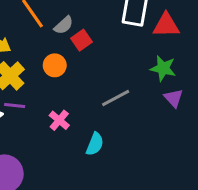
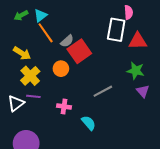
red square: (81, 40) -> (79, 51), size x1.6
pink cross: (59, 120) -> (64, 107), turned -32
cyan semicircle: (95, 144) -> (89, 123), turned -63

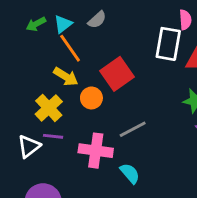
gray semicircle: (67, 41) -> (97, 20), moved
yellow arrow: (22, 53) -> (66, 77), moved
gray line: (103, 91) -> (133, 129), moved
pink cross: (64, 107) -> (96, 151), size x1.6

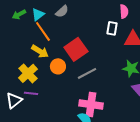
white rectangle: (168, 44) -> (112, 28), size x0.6
gray line: (133, 129) -> (87, 73), moved
pink cross: (96, 151) -> (91, 104), moved

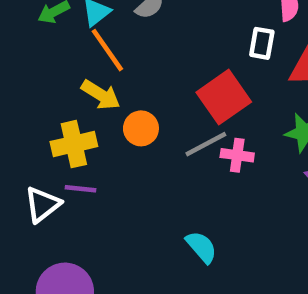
red square: (76, 49) -> (224, 97), moved
yellow cross: (28, 73) -> (74, 144), turned 30
pink cross: (91, 104) -> (237, 155), moved, size x0.6

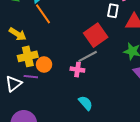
yellow arrow: (101, 95) -> (18, 34), moved
orange circle: (141, 128) -> (44, 64), moved
pink cross: (237, 155) -> (77, 70), moved

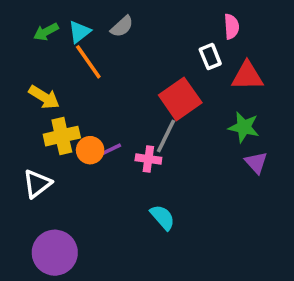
white rectangle: (113, 11) -> (210, 57), turned -32
gray line: (88, 56) -> (166, 136), turned -36
purple line: (31, 77) -> (110, 150), moved, turned -32

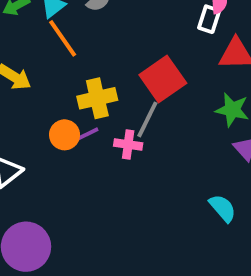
white rectangle: (210, 57) -> (209, 19), moved, turned 40
yellow cross: (62, 136) -> (97, 98), moved
cyan semicircle: (163, 217) -> (223, 208), moved

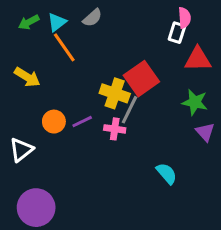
yellow cross: (97, 98) -> (115, 93), moved, turned 32
orange circle: (65, 135) -> (54, 122), moved
cyan semicircle: (223, 208) -> (167, 173), moved

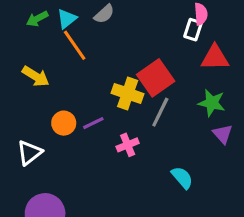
gray line: (130, 110) -> (160, 112), moved
pink cross: (115, 129) -> (128, 145), moved, turned -30

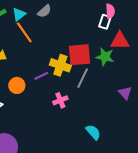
red square: (156, 78) -> (79, 55), turned 30
green star: (212, 103) -> (105, 57), moved
purple line: (93, 123) -> (41, 76), moved
cyan semicircle: (182, 178) -> (93, 132), moved

